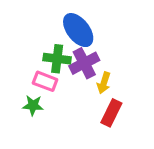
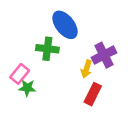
purple cross: (84, 63) -> (104, 55), moved
pink rectangle: (45, 81) -> (20, 74), moved, turned -72

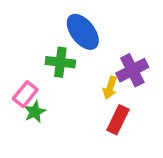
green star: (27, 88) -> (35, 112), turned -30

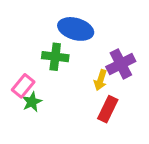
blue ellipse: (83, 32) -> (76, 29), turned -36

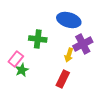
blue ellipse: (76, 29) -> (69, 20), moved
red rectangle: (108, 109) -> (63, 79), moved

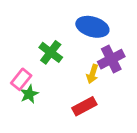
green cross: (38, 39) -> (51, 52), turned 30
red rectangle: (63, 79) -> (84, 106), turned 36

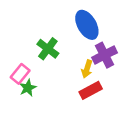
blue ellipse: (92, 27) -> (87, 25), turned 44
red rectangle: (84, 106) -> (91, 90), moved

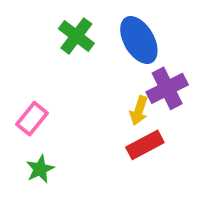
green cross: (48, 49) -> (76, 36), moved
green star: (28, 88) -> (40, 169), moved

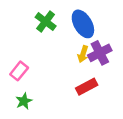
yellow arrow: (139, 111) -> (83, 54), moved

